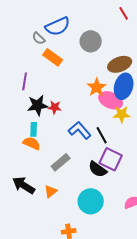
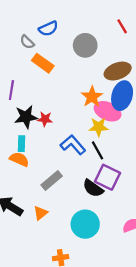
red line: (124, 13) -> (122, 26), moved
blue semicircle: (58, 26) -> (48, 29), size x0.7
yellow star: (122, 114) -> (99, 127), moved

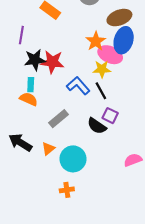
red star: (45, 119) -> (52, 62), size x1.6
purple square: (108, 177) -> (110, 116), size x0.7
cyan circle: (85, 224) -> (73, 159), moved

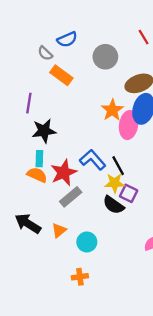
pink ellipse: (110, 55) -> (129, 125), turned 75
red star: (52, 62) -> (64, 173), moved, turned -30
yellow star: (102, 69) -> (115, 183), moved
cyan circle: (73, 159) -> (87, 242), size x0.7

